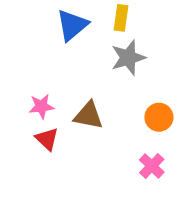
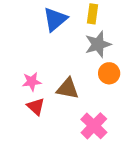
orange circle: (159, 117) -> (109, 73), moved
pink cross: (152, 166) -> (94, 126), moved, size x1.4

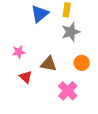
orange circle: (109, 73) -> (82, 63), moved
pink star: (32, 82) -> (19, 52), moved

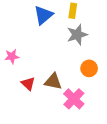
pink star: (19, 52) -> (12, 56), moved
brown triangle: (49, 64) -> (53, 81), moved

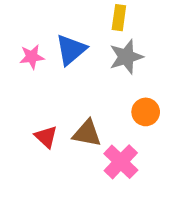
blue triangle: (43, 15) -> (71, 50), moved
pink star: (12, 56) -> (32, 57), moved

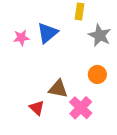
gray star: (126, 57) -> (100, 35), moved, turned -30
red triangle: (46, 137) -> (37, 108), moved

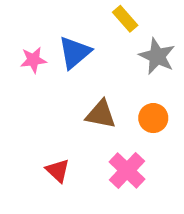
yellow rectangle: (80, 12) -> (125, 19), turned -49
brown triangle: (58, 89) -> (101, 114), moved

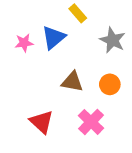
yellow rectangle: (125, 19) -> (78, 13), moved
red triangle: (58, 170) -> (41, 122), size x1.4

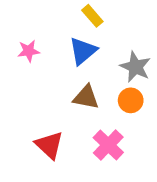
blue triangle: (54, 37) -> (83, 51), moved
gray star: (112, 40) -> (135, 67), moved

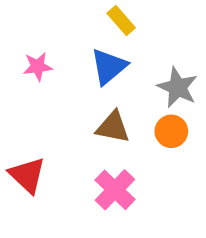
red triangle: (49, 145) -> (27, 175), moved
pink cross: (108, 145) -> (115, 190), moved

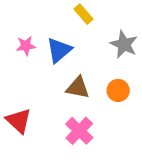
blue triangle: (109, 67) -> (59, 50), moved
gray star: (178, 87) -> (124, 44), moved

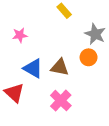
blue triangle: (59, 50) -> (33, 68), moved, turned -50
orange circle: (118, 90) -> (89, 57), moved

